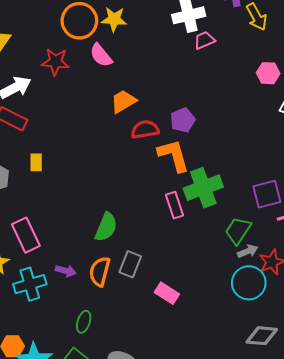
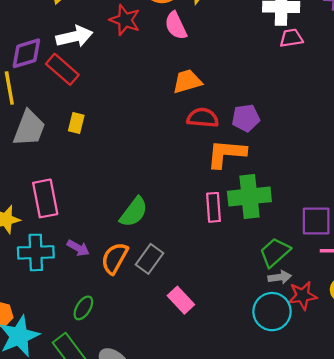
orange L-shape: (174, 155) -> (226, 154), turned -84

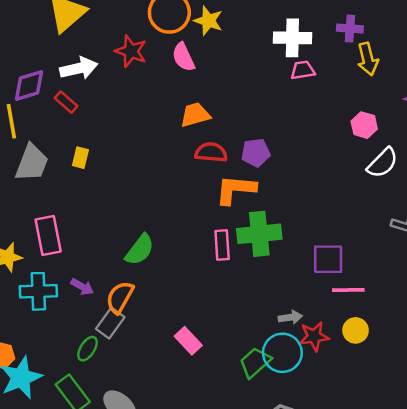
red rectangle: (62, 69) -> (66, 102), size x0.7
green trapezoid: (275, 252) -> (255, 362), moved
gray rectangle: (150, 259) -> (110, 323), moved

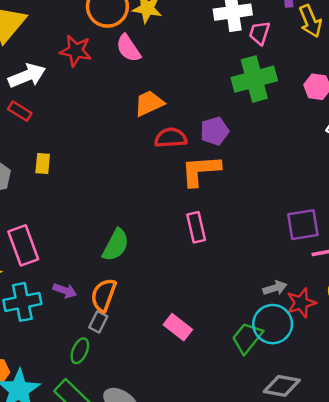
pink trapezoid: (303, 70) -> (259, 33), moved, turned -55
green cross: (259, 234) -> (254, 79), moved
gray rectangle: (110, 323) -> (98, 322), size x0.7

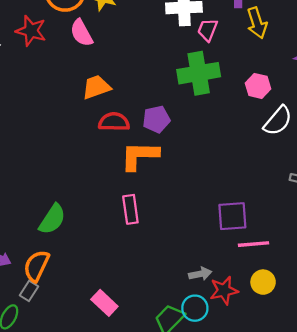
cyan circle: (273, 324) -> (195, 308), size x0.7

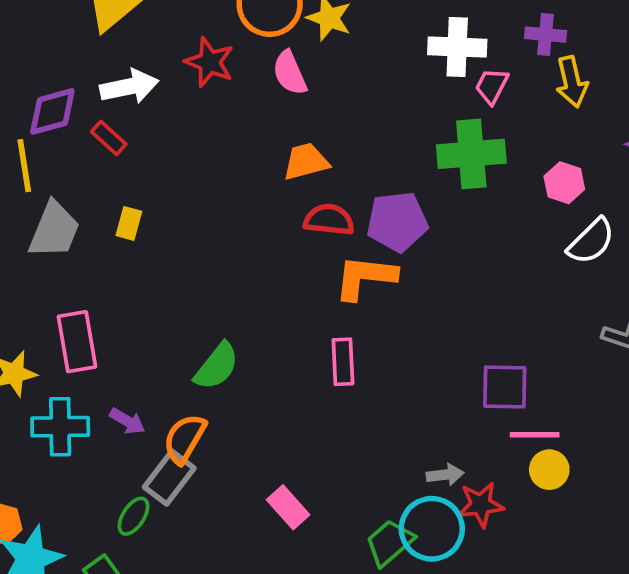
purple pentagon: (156, 119) -> (397, 222), size x1.4
yellow circle: (263, 282) -> (549, 470), moved
gray rectangle: (29, 291) -> (169, 478), size x1.6
cyan circle: (195, 308) -> (432, 529), size x1.5

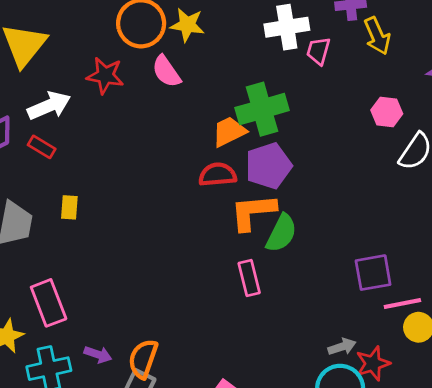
green cross: (471, 154) -> (262, 109), moved
orange trapezoid: (306, 162) -> (229, 132), moved
green semicircle: (217, 366) -> (281, 233), moved

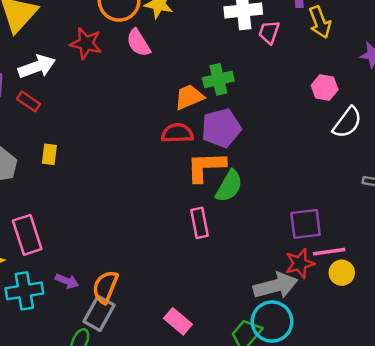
green cross: (262, 109) -> (218, 79), size x0.7
gray arrow: (342, 347) -> (276, 286), size x1.8
red star: (373, 363) -> (300, 263), moved

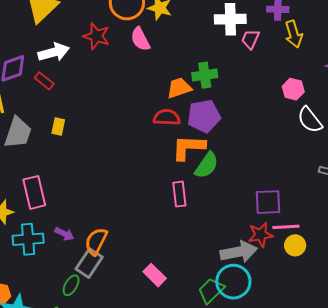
white semicircle: (347, 122) -> (310, 120), turned 100

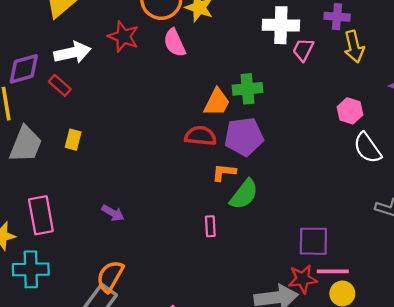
orange trapezoid: (179, 88) -> (217, 102), turned 132
orange L-shape: (188, 147) -> (224, 172), size x0.6
pink rectangle: (179, 194) -> (210, 226), size x0.7
purple arrow: (64, 234) -> (113, 213), moved

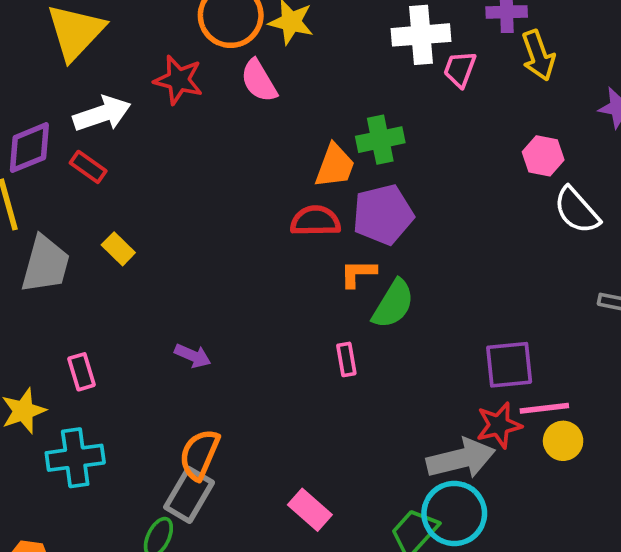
yellow rectangle: (73, 140) -> (118, 249), turned -54
pink rectangle: (41, 215) -> (81, 372), size x0.6

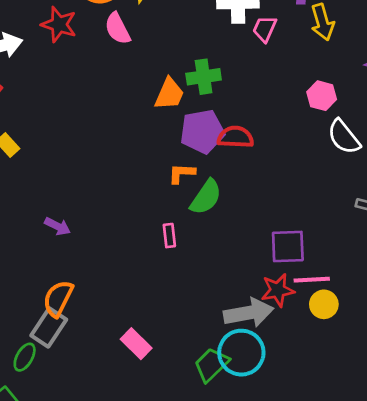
red semicircle: (315, 221) -> (235, 137), moved

